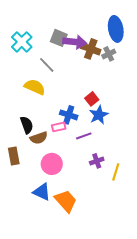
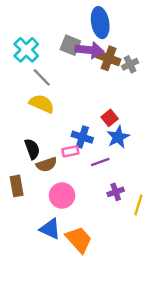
blue ellipse: (116, 29) -> (100, 23), moved
gray line: (47, 65) -> (42, 77), moved

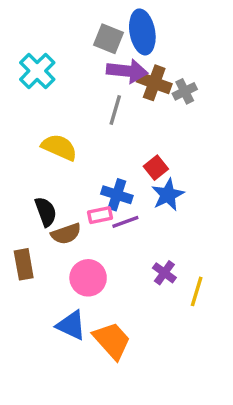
gray square: (70, 45) -> (108, 39), moved
gray line: (42, 77) -> (115, 110), moved, turned 60
purple line: (100, 162) -> (125, 222), moved
purple cross: (116, 192) -> (164, 273), turned -35

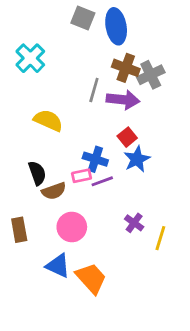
gray square: (108, 39) -> (83, 18), moved
purple arrow: (127, 71) -> (123, 100), moved
gray cross: (185, 91) -> (151, 75), size x1.4
brown rectangle: (24, 264) -> (19, 230), moved

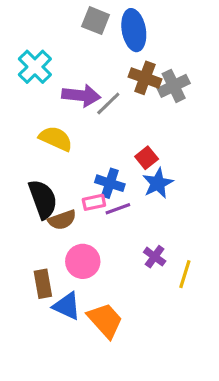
gray line: (94, 90) -> (108, 103), turned 30
purple arrow: (123, 100) -> (81, 95), moved
black semicircle: (37, 173) -> (43, 199), size x1.4
brown rectangle: (19, 230) -> (43, 284), moved

